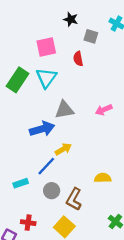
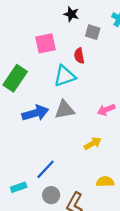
cyan triangle: (46, 78) -> (65, 76), moved, turned 35
blue arrow: (42, 129) -> (35, 113), moved
yellow arrow: (63, 149) -> (93, 143), moved

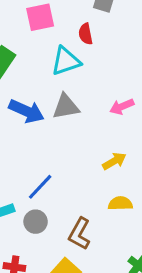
blue arrow: (35, 113) -> (26, 111), turned 40
yellow arrow: (93, 143) -> (114, 161), moved
gray circle: (51, 195) -> (36, 222), moved

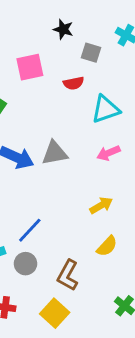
red semicircle: (86, 34) -> (74, 83), turned -90
cyan triangle: (66, 61) -> (106, 109), moved
yellow semicircle: (120, 203) -> (107, 246), turned 135

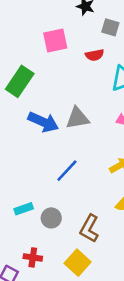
blue line: (30, 230) -> (67, 171), moved

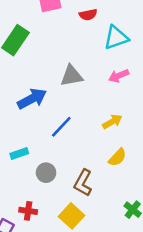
blue arrow: (43, 122) -> (32, 99), moved, turned -52
cyan rectangle: (24, 209) -> (19, 154), moved

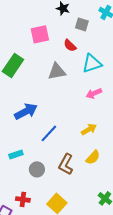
red semicircle: (88, 15) -> (70, 45), turned 56
gray triangle: (72, 76) -> (57, 71), moved
brown L-shape: (83, 183) -> (66, 164), moved

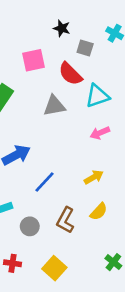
red semicircle: (70, 45) -> (70, 74), size x1.5

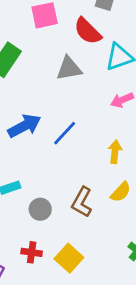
yellow arrow: (94, 177) -> (115, 152), turned -54
blue line: (45, 182) -> (65, 133), moved
red cross: (13, 263) -> (32, 252), moved

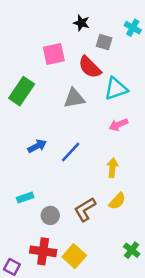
blue arrow: (24, 126) -> (37, 146), size x0.7
brown L-shape: (82, 202) -> (85, 209), turned 30
red cross: (32, 252) -> (43, 251), size x1.5

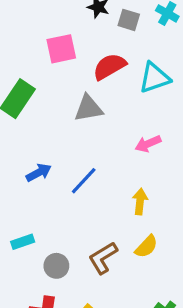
gray square: (104, 42) -> (129, 20), moved
red semicircle: (90, 67) -> (109, 67), turned 105
cyan triangle: (116, 89) -> (154, 78), moved

